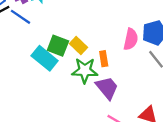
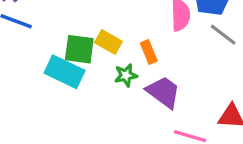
green star: (85, 70) -> (126, 75), size x0.6

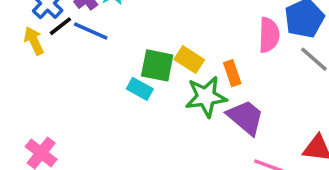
cyan rectangle: (65, 72) -> (140, 89), size x0.6
green star: (126, 75) -> (206, 97), size x1.6

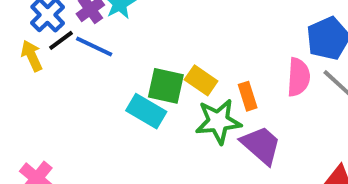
pink semicircle: (269, 35) -> (298, 77), moved
cyan rectangle: (140, 89) -> (146, 111), size x1.4

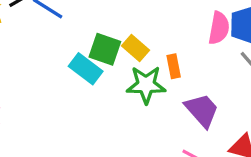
pink semicircle: (298, 77) -> (219, 28), moved
purple trapezoid: (261, 145) -> (202, 110), moved

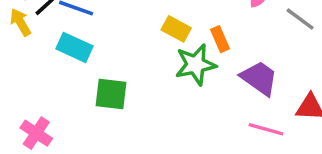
green square: (105, 49) -> (111, 94), moved
cyan rectangle: (86, 69) -> (74, 47), moved

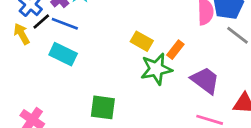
orange rectangle: (220, 39) -> (175, 50), turned 60
green square: (111, 94) -> (103, 107), moved

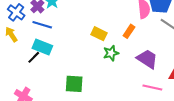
black line: (41, 21) -> (34, 57), moved
orange rectangle: (175, 50) -> (129, 31), moved
green star: (156, 69) -> (111, 53), size x0.7

